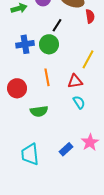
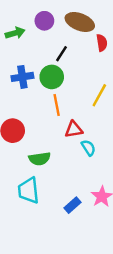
orange line: (47, 77) -> (57, 105), moved
red triangle: (75, 81) -> (74, 129), moved
cyan trapezoid: (30, 154) -> (29, 190), moved

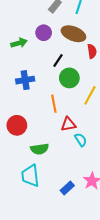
green circle: (52, 77) -> (69, 78), moved

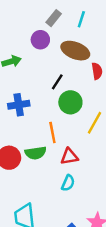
purple circle: (44, 33) -> (40, 40), moved
cyan semicircle: (81, 140) -> (68, 183), moved, turned 56
green semicircle: (40, 149) -> (36, 153), moved

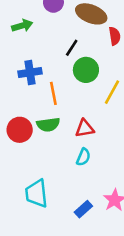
orange line: (52, 132) -> (53, 93), moved

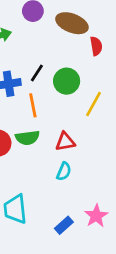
black line: (72, 48) -> (37, 73), moved

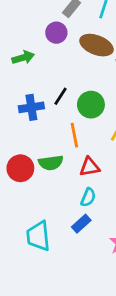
orange line: (33, 105) -> (74, 135), moved
blue rectangle: (64, 225) -> (81, 224), moved

